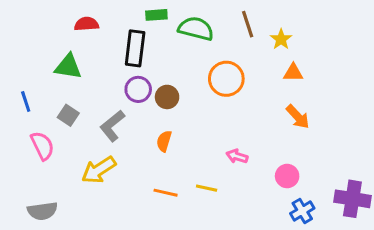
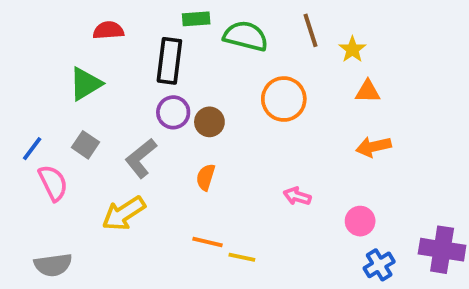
green triangle: (68, 67) -> (86, 84), turned -40
blue line: (26, 102) -> (32, 149), moved, turned 55
orange arrow: (298, 117) -> (373, 147), turned 120
yellow line: (207, 188) -> (242, 257), moved

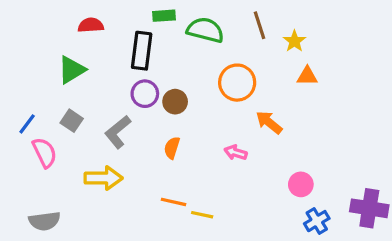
orange arrow: (373, 147) -> (269, 122), moved, turned 52
pink arrow: (297, 196) -> (236, 153), moved
yellow arrow: (124, 213) -> (103, 178), turned -147

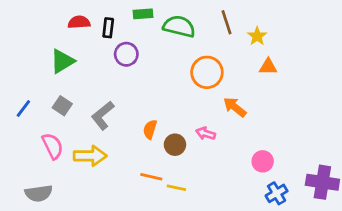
black rectangle: (142, 51) -> (108, 28), moved, size x0.6
purple circle: (145, 94) -> (126, 54), moved
brown circle: (175, 102) -> (175, 145), moved
pink semicircle: (45, 153) -> (53, 146), moved

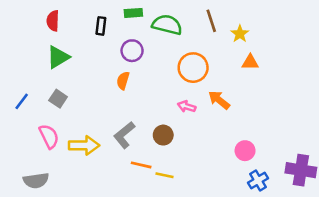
red semicircle: (79, 22) -> (53, 21), moved, turned -84
purple circle: (126, 54) -> (132, 51), moved
gray L-shape: (103, 115) -> (124, 135), moved
orange semicircle: (150, 129) -> (123, 81), moved
pink arrow: (206, 134) -> (187, 106), moved

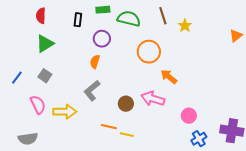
orange triangle: (250, 62) -> (236, 36), moved, turned -40
pink arrow: (187, 106) -> (153, 99), moved, size x1.6
gray L-shape: (124, 135) -> (92, 91), moved

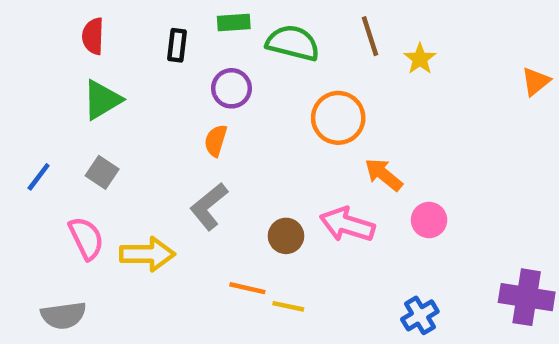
pink circle: (189, 116) -> (429, 220), moved
blue cross: (199, 139) -> (420, 315), moved

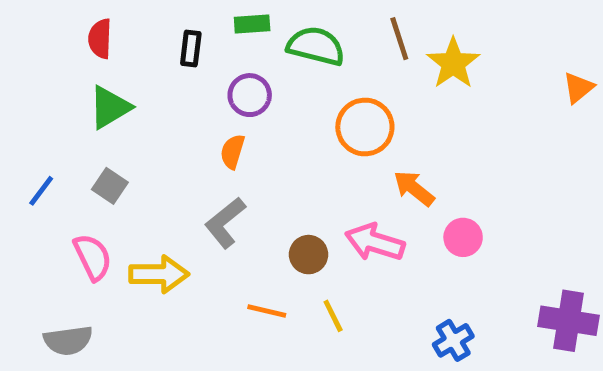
yellow star: (420, 59) -> (453, 63), size x1.5
yellow line: (288, 306) -> (333, 316), moved, turned 52

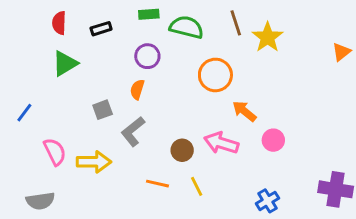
black rectangle: (191, 48) -> (101, 29), moved, turned 66
gray square: (110, 186) -> (103, 110), moved, turned 36

